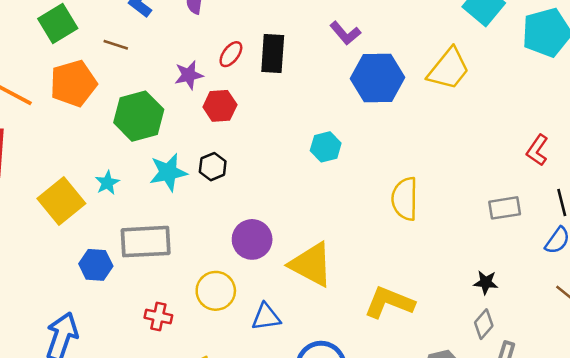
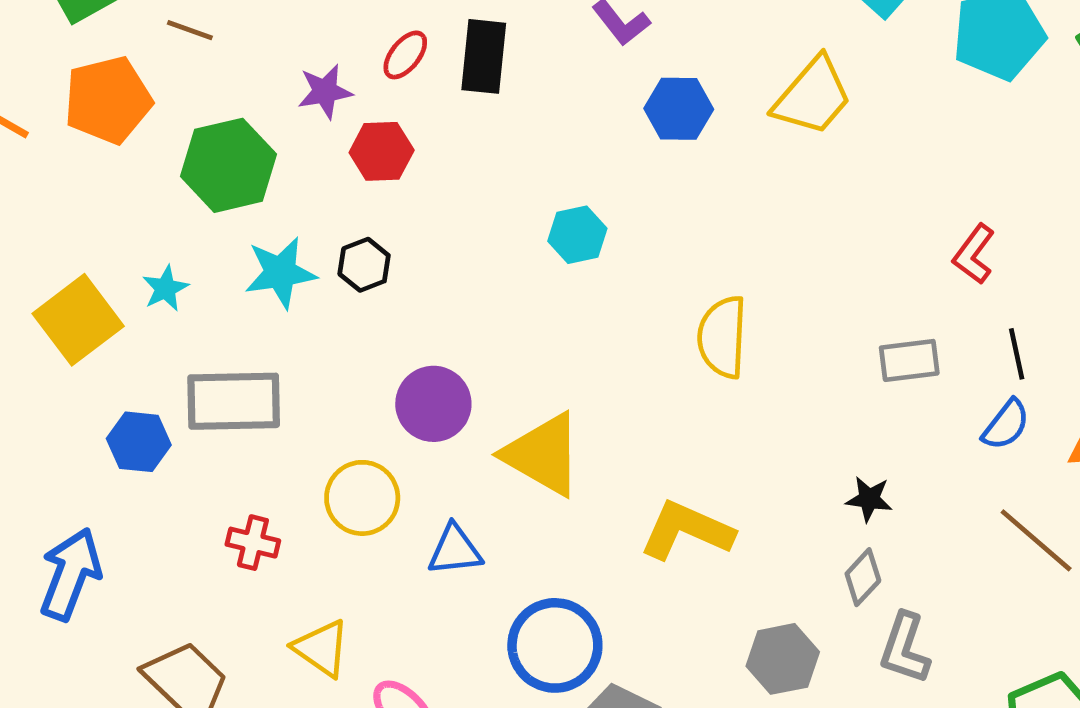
blue hexagon: (377, 78) -> (679, 109), size x0.7

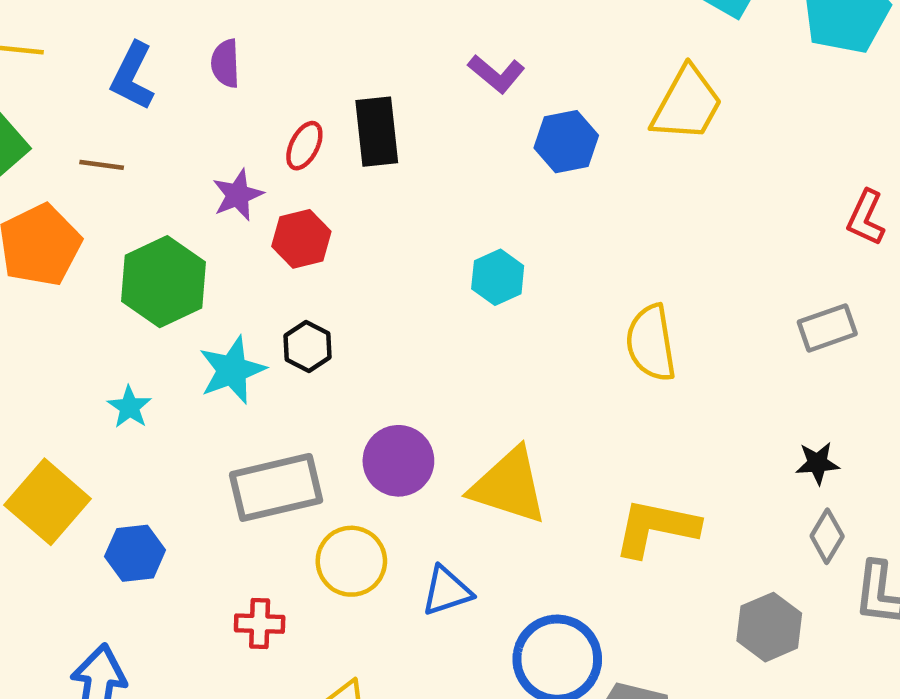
yellow square: (78, 320) -> (48, 502), moved
gray rectangle: (234, 401) -> (276, 487), moved

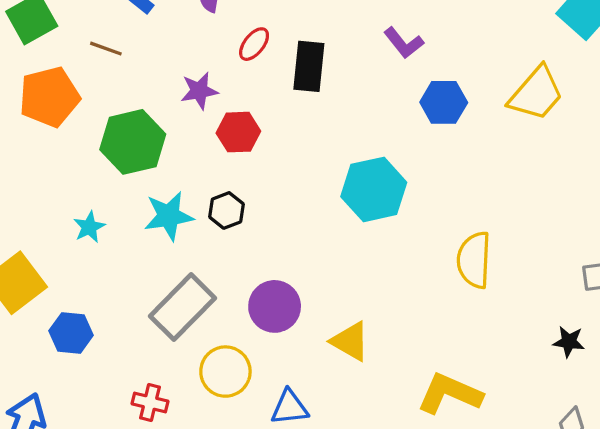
red ellipse: (304, 146) -> (254, 44), moved
cyan hexagon: (498, 277) -> (374, 189), size x1.6
black star: (817, 463) -> (569, 342), moved
yellow triangle: (509, 486) -> (350, 341), size x0.7
gray rectangle: (276, 487) -> (182, 307), turned -44

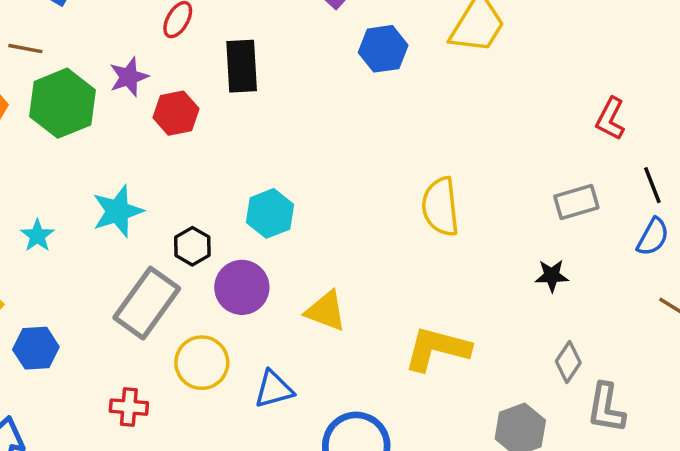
black rectangle: (309, 66) -> (242, 66), moved
green hexagon: (133, 142) -> (63, 103), moved
cyan hexagon: (374, 189) -> (270, 213), moved, size x0.7
black hexagon: (226, 210) -> (192, 246), moved

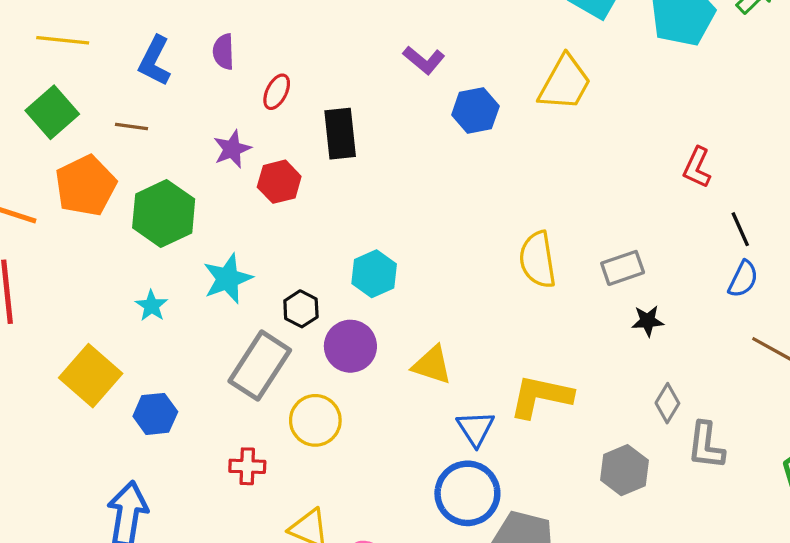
green hexagon: (63, 103) -> (164, 213), moved
gray rectangle: (576, 202) -> (623, 268), moved
blue triangle: (274, 389) -> (476, 428), moved, turned -45

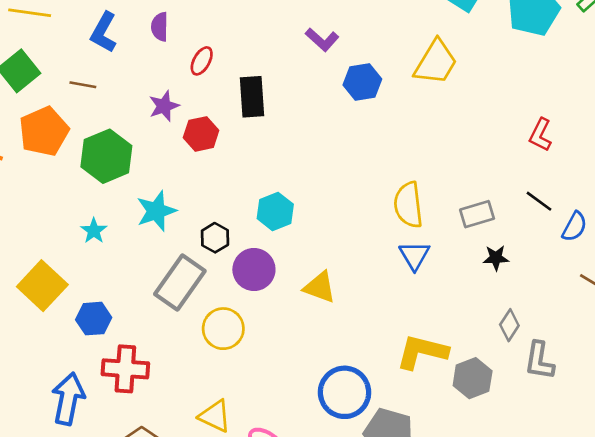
black line: (740, 229) -> (539, 201), moved, turned -32
yellow L-shape: (541, 396) -> (422, 352), moved
blue triangle: (476, 428) -> (414, 255), moved
red cross: (247, 466) -> (125, 369), moved, size x1.6

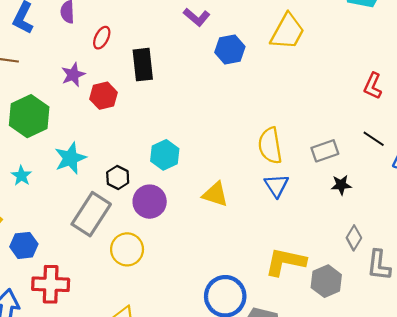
yellow triangle: (320, 287) -> (215, 194), moved

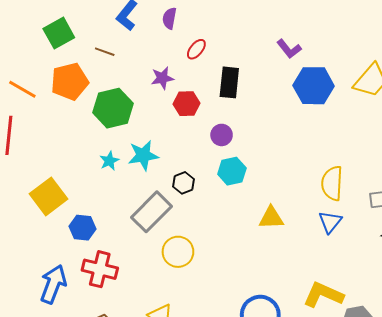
blue hexagon: (230, 50) -> (314, 86), size x1.4
cyan star: (21, 176) -> (109, 161), moved
yellow triangle: (215, 194) -> (271, 218), turned -32
purple circle: (150, 202) -> (222, 135), moved, size x0.7

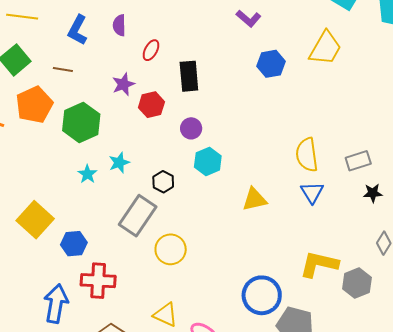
purple L-shape: (289, 49) -> (249, 18), moved
blue hexagon: (314, 86) -> (271, 64), size x0.7
cyan star: (143, 155) -> (119, 163), size x0.7

